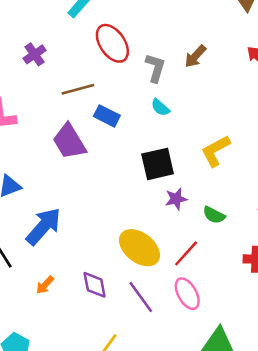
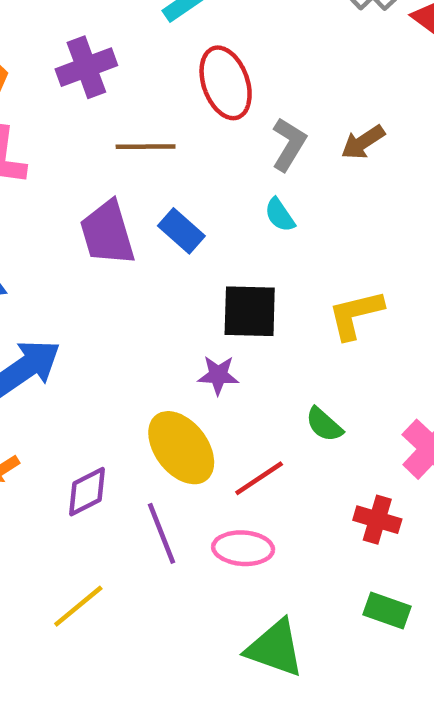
purple cross: (35, 54) -> (86, 67), size x1.4
blue rectangle: (107, 116) -> (181, 231), moved
purple star: (176, 199) -> (218, 375), moved
purple diamond: (95, 285) -> (87, 492), turned 60
pink ellipse: (187, 294) -> (243, 548), turned -72

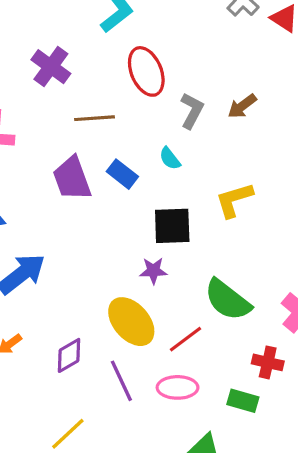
purple cross: (86, 67) -> (51, 67), turned -30
cyan semicircle: (280, 215) -> (170, 158), moved
yellow L-shape: (356, 315) -> (234, 200), moved
green semicircle: (324, 425) -> (228, 300), size x1.8
green rectangle: (387, 611) -> (243, 401), moved

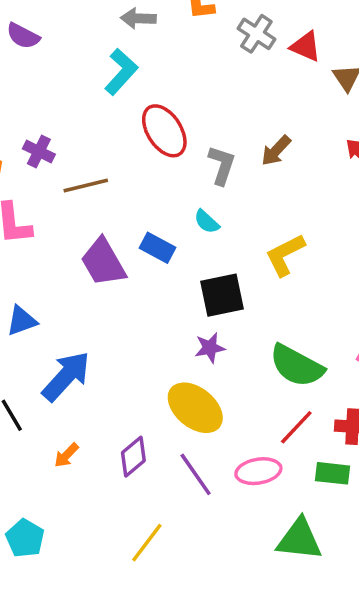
purple cross: (51, 67) -> (39, 152), moved, size x0.7
brown line: (95, 118) -> (86, 186), moved
red line: (185, 339) -> (296, 427), moved

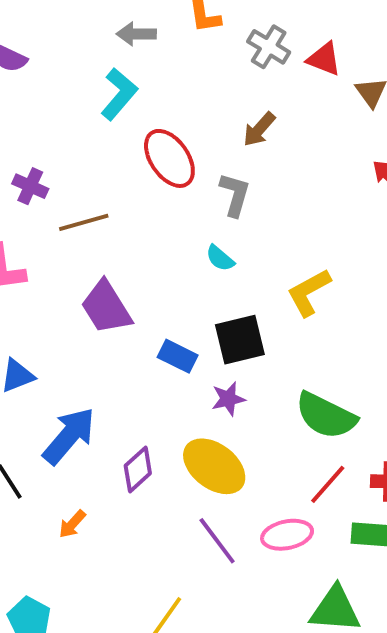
brown arrow: (276, 151) -> (259, 129), moved
blue rectangle: (157, 248) -> (178, 356), moved
purple diamond: (133, 457) -> (138, 469), moved

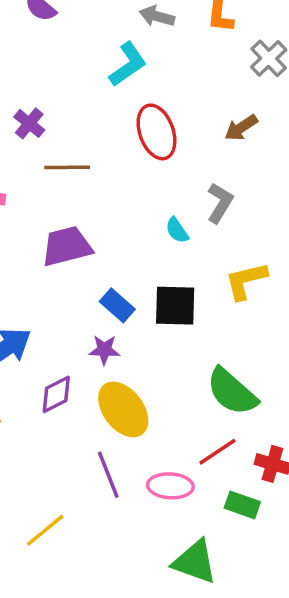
gray L-shape: (235, 195) -> (220, 203), moved
purple trapezoid: (106, 307) -> (67, 246), turned 92
purple star: (228, 399) -> (104, 350), moved

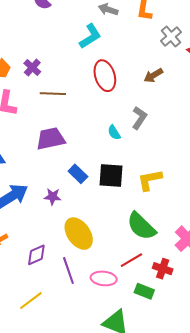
yellow L-shape: (246, 281) -> (150, 180), moved
purple star: (104, 350) -> (53, 197), moved
purple diamond: (56, 394) -> (36, 255), moved

